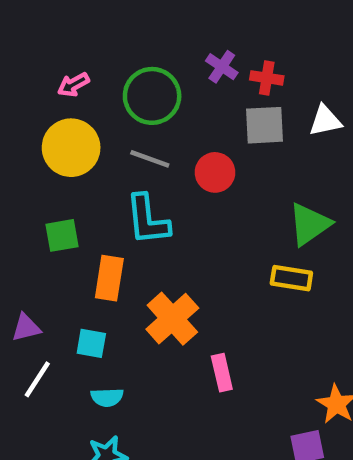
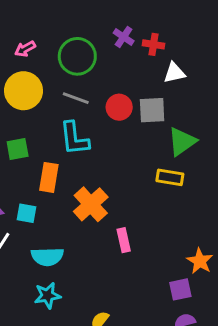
white triangle: (325, 121) -> (174, 73), moved
gray square: (264, 125) -> (152, 110), moved
cyan square: (91, 343) -> (26, 213), moved
cyan semicircle: (107, 397) -> (47, 257), size x1.5

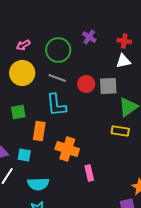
red cross: (154, 44) -> (124, 41), moved
orange cross: (91, 204) -> (67, 149), turned -30

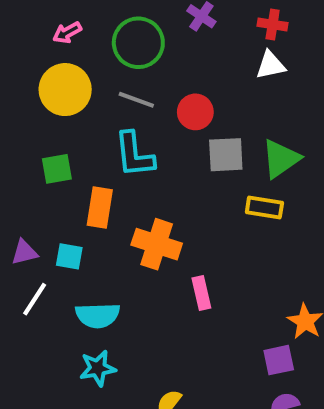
gray square: (108, 86) -> (226, 155), moved

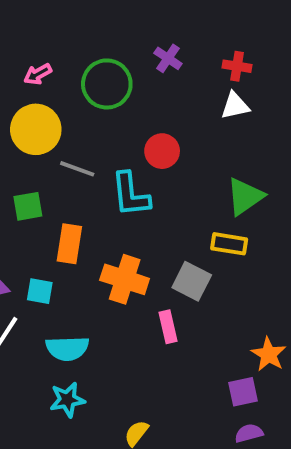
gray line: (136, 100) -> (77, 169), moved
cyan L-shape: (134, 155) -> (130, 194), moved
gray square: (226, 155) -> (192, 281), moved, turned 30

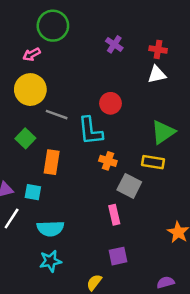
green circle: (107, 84) -> (53, 26), moved
green square: (28, 206) -> (25, 138), turned -36
orange cross: (125, 279) -> (108, 161), moved, size x0.6
purple square: (243, 392) -> (118, 256), moved

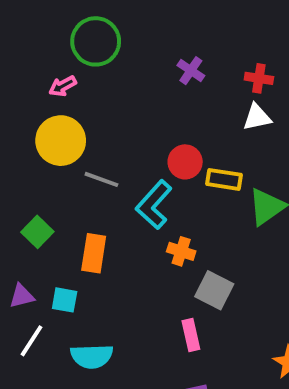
cyan L-shape: (90, 131) -> (154, 205), turned 48
green square: (25, 138) -> (37, 232), moved
yellow rectangle: (153, 162) -> (224, 179), moved

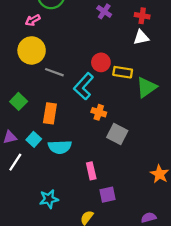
cyan square: (65, 300) -> (34, 139), turned 32
pink rectangle: (191, 335) -> (91, 171), moved
cyan semicircle: (92, 356) -> (60, 147), moved

